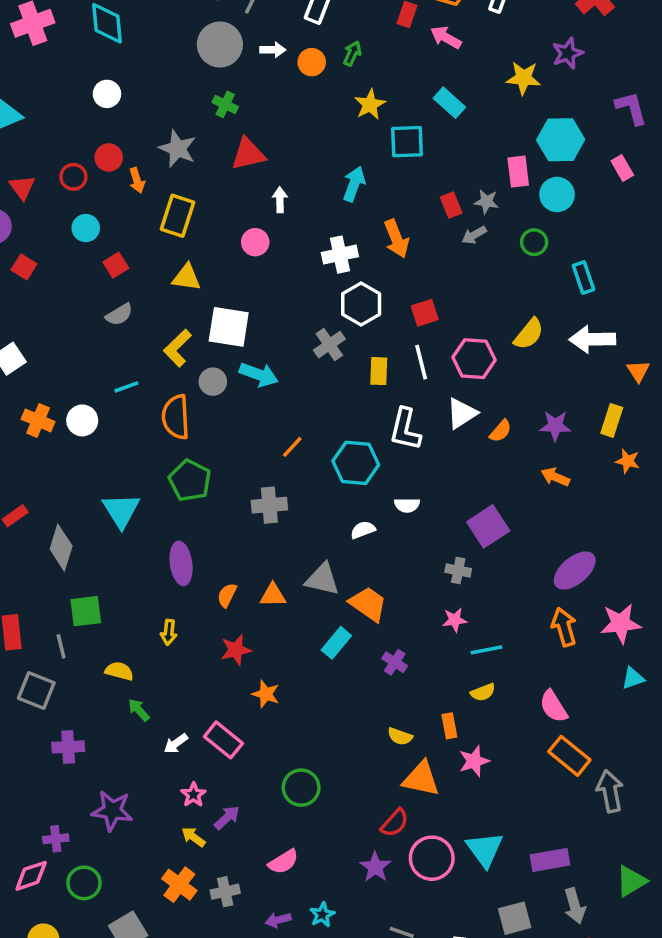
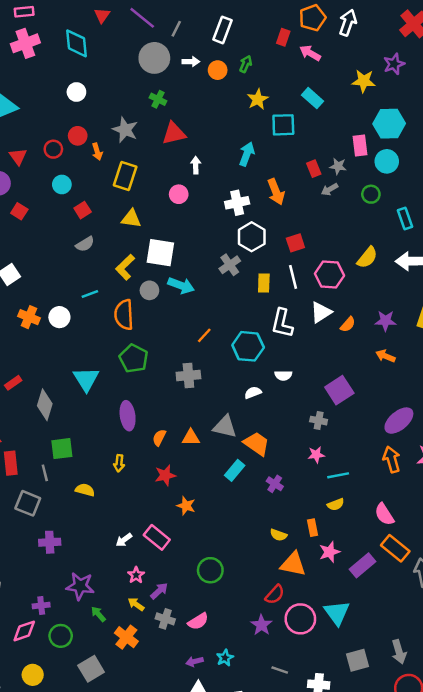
green arrow: (139, 710) -> (98, 614), moved
purple rectangle: (550, 860) -> (362, 565), moved, turned -30
gray cross: (225, 892) -> (165, 619), moved, turned 30

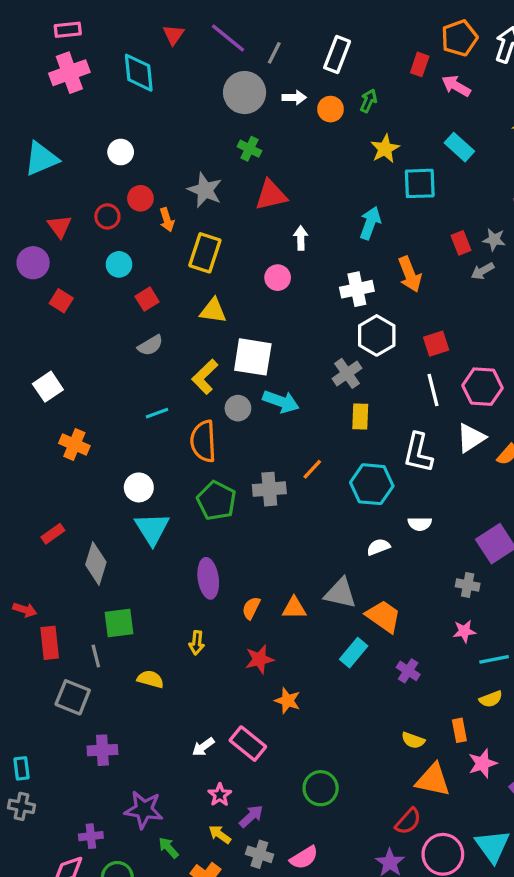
white circle: (76, 92) -> (121, 152), moved
yellow rectangle: (264, 283) -> (360, 416), moved
white circle: (59, 317) -> (139, 487), moved
gray cross: (188, 376) -> (269, 489), moved

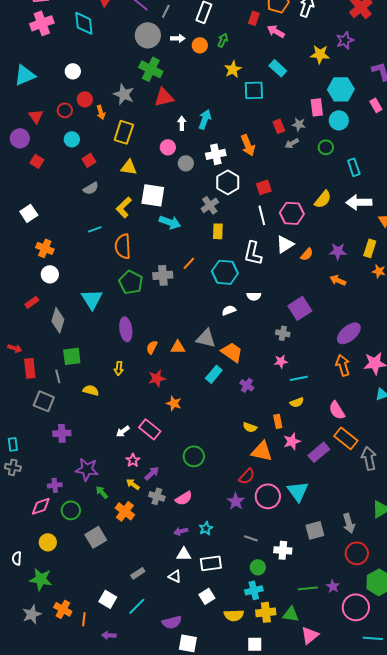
green cross: (250, 149) -> (151, 69), size x1.6
cyan arrow: (370, 223) -> (205, 119), moved
gray circle: (238, 408) -> (186, 163), moved
white circle: (139, 487) -> (50, 274), moved

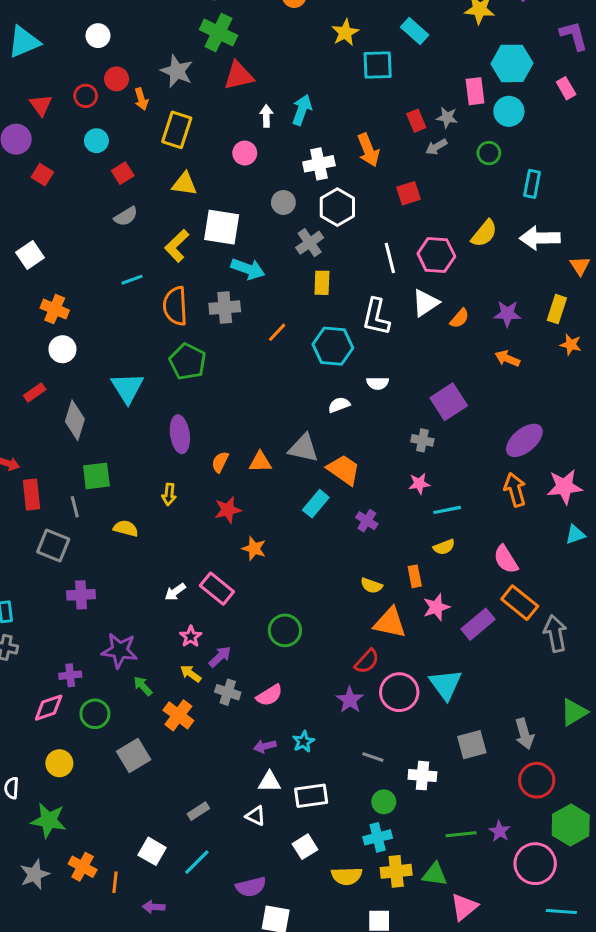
gray circle: (186, 163) -> (283, 202), moved
cyan rectangle: (354, 167) -> (532, 184), turned 30
red square: (264, 187) -> (408, 193), moved
gray cross: (163, 275) -> (225, 308), moved

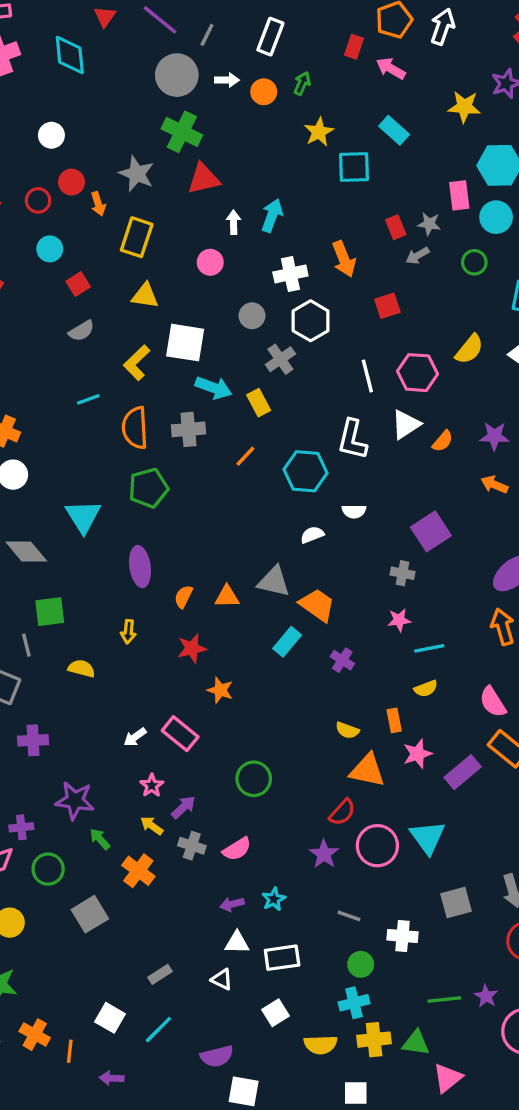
yellow rectangle: (322, 283) -> (259, 403), moved, turned -30
green pentagon: (188, 362) -> (148, 488), turned 30
gray diamond: (75, 420) -> (26, 551), turned -57

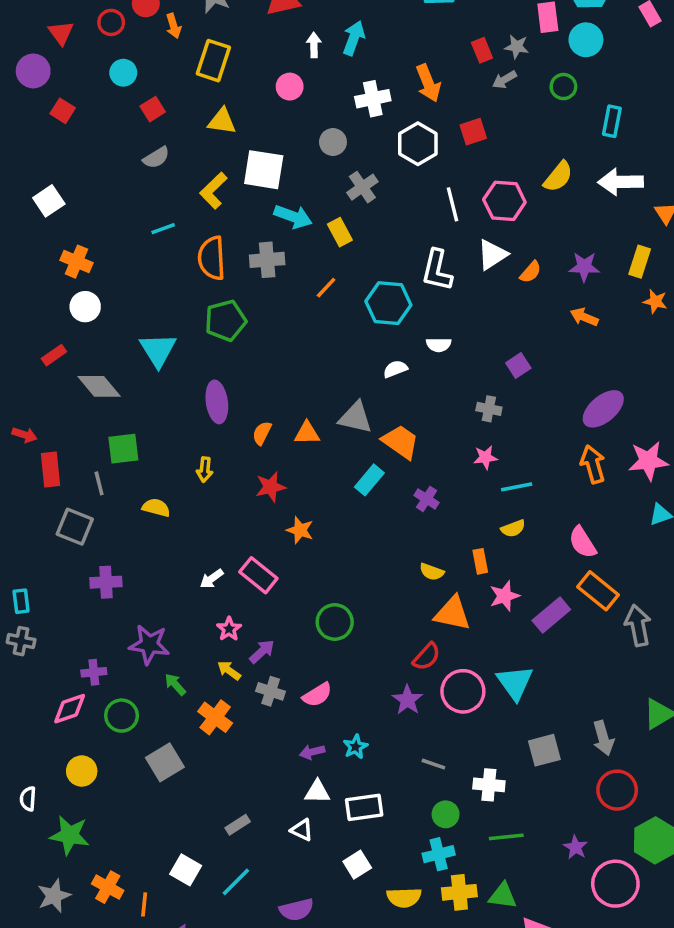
white hexagon: (311, 321) -> (418, 144), moved
purple square: (431, 531) -> (518, 366), size x0.6
green line: (444, 999) -> (506, 837), moved

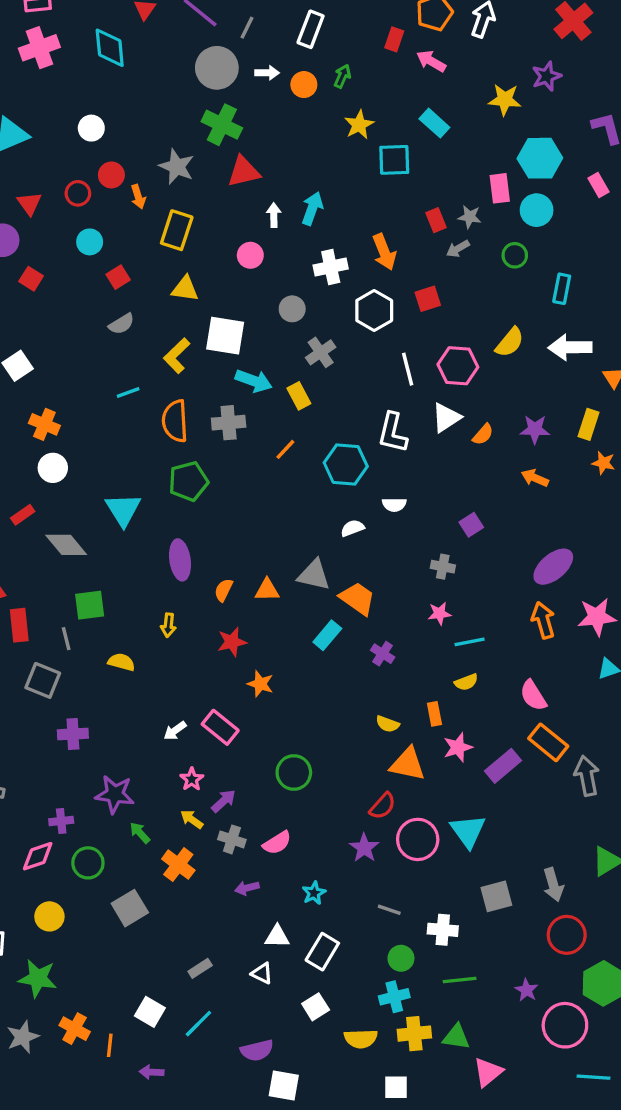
purple arrow: (312, 752) -> (247, 888), moved
white rectangle: (364, 807) -> (322, 952), turned -51

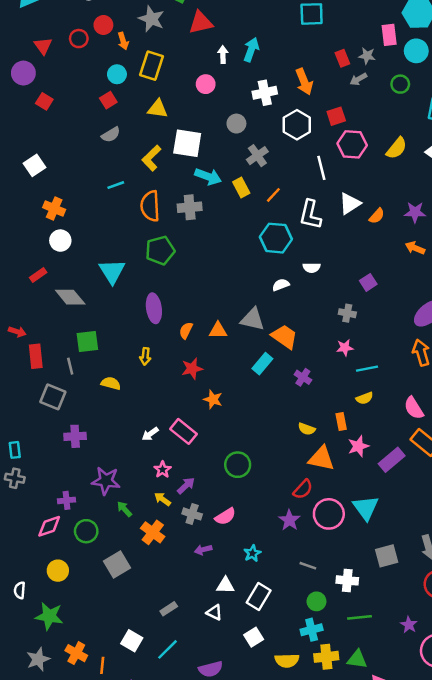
cyan circle: (90, 242) -> (117, 74), moved
pink hexagon: (458, 366) -> (352, 144), moved
orange line: (285, 449) -> (273, 195), moved

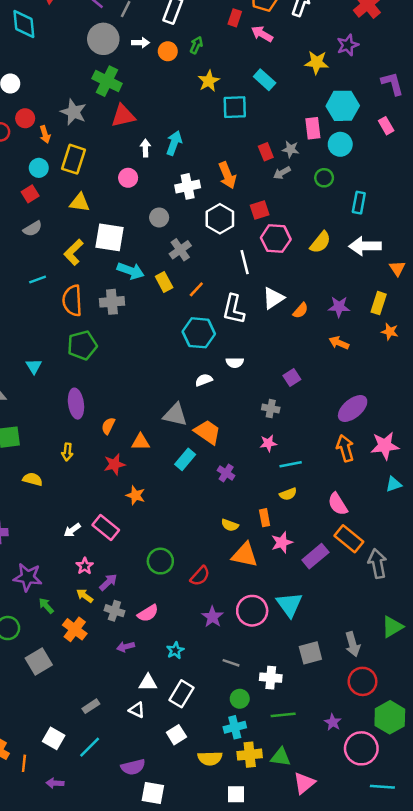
cyan triangle: (112, 271) -> (34, 366), size x0.6
orange triangle: (218, 330) -> (140, 442), moved
red semicircle: (303, 489) -> (200, 576), moved

